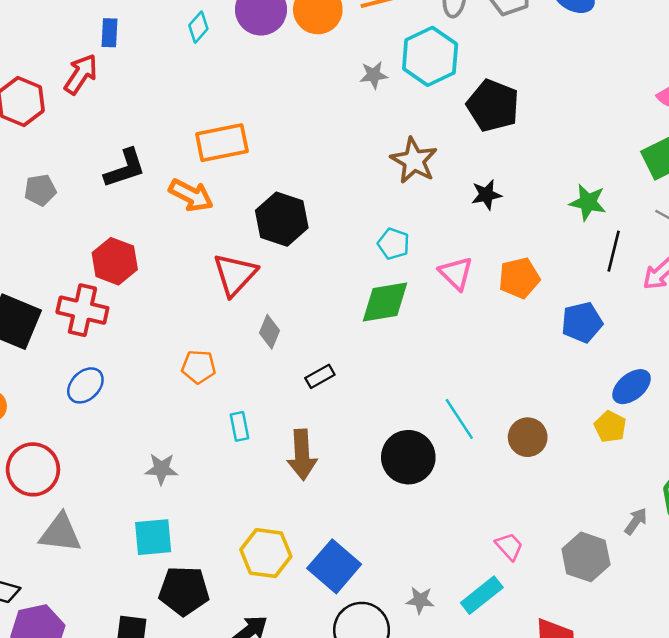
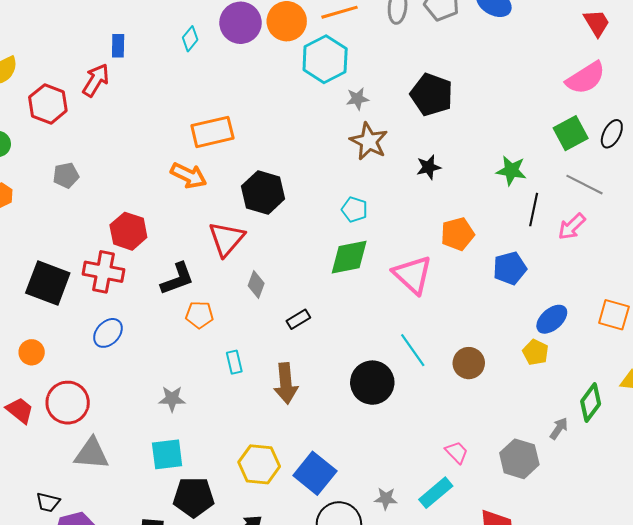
cyan hexagon: (430, 56) -> (325, 59), moved
gray star: (374, 75) -> (357, 99), moved
black L-shape: (125, 168) -> (177, 279), moved
pink triangle: (456, 273) -> (413, 275), moved, size x1.4

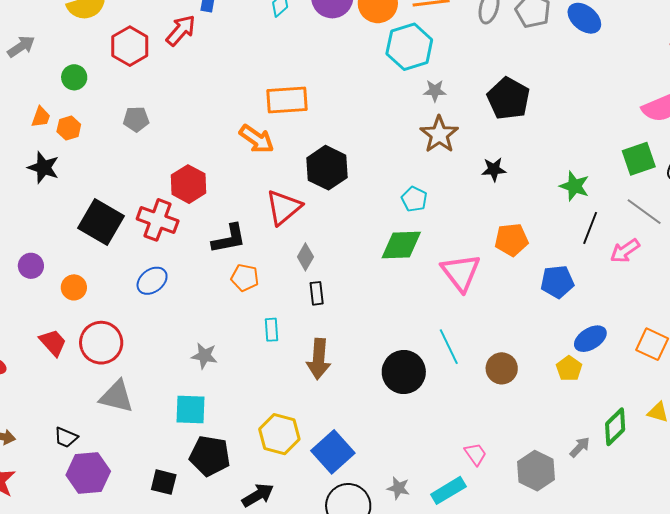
black rectangle: (298, 319) -> (317, 293), moved, turned -75

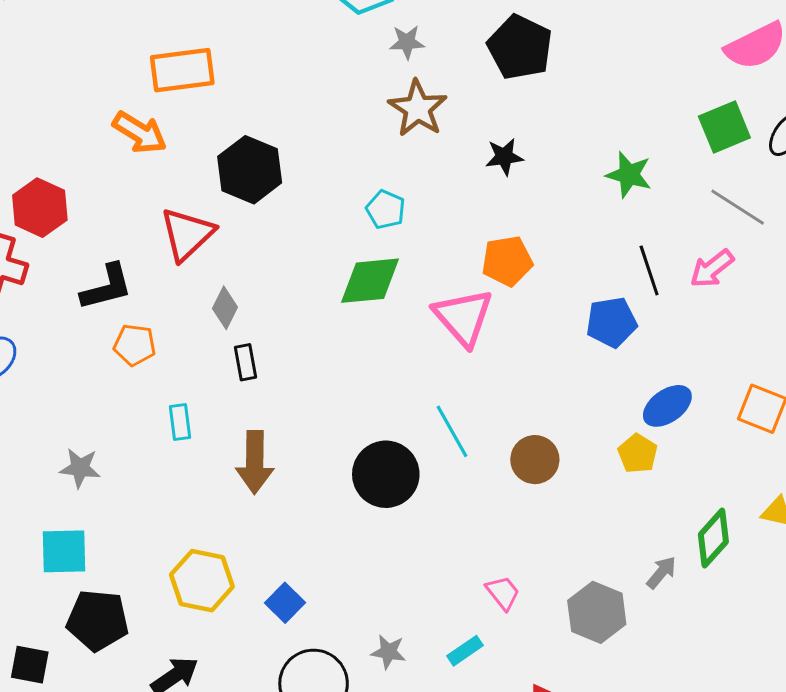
black line: (590, 228) -> (649, 270), moved, turned -36
orange pentagon: (511, 240) -> (507, 261), moved
blue square: (333, 452) -> (285, 603), size x0.6
cyan rectangle: (448, 490) -> (465, 651), size x0.7

